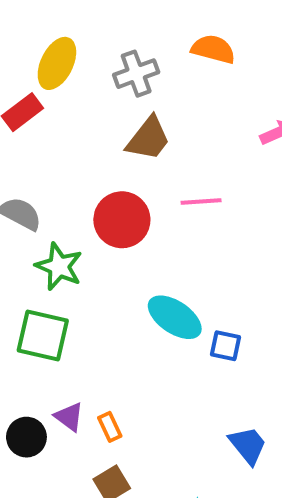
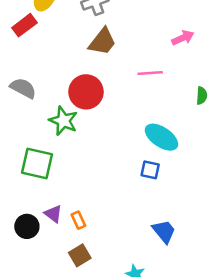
pink line: (201, 201) -> (150, 73), moved
green star: (59, 266) -> (63, 121), moved
cyan ellipse: (175, 317) -> (161, 137), moved

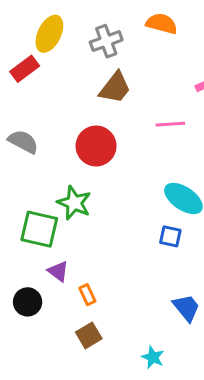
green star: (63, 121) -> (74, 203), moved
purple triangle: (53, 214) -> (58, 271), moved

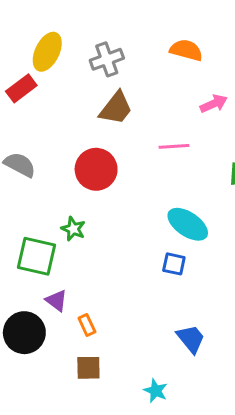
orange semicircle: (162, 24) -> (186, 50), moved
green star: (74, 203) -> (73, 229), size x0.7
black circle: (28, 302) -> (24, 333), size x1.4
brown square: (89, 335) -> (88, 368), turned 30

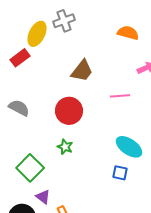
gray cross: (107, 59) -> (64, 21), moved
green star: (73, 229) -> (65, 147), moved
green square: (37, 256) -> (30, 168), turned 32

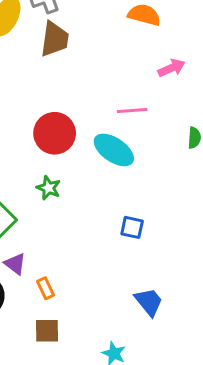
brown trapezoid: (82, 71) -> (55, 39), moved, turned -30
cyan ellipse: (129, 147) -> (114, 150), moved

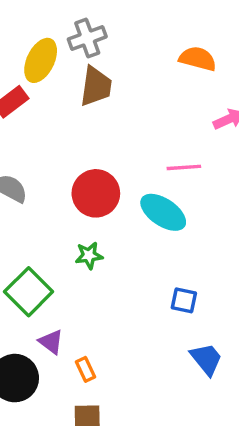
green star: (49, 188) -> (89, 255), turned -30
blue trapezoid: (149, 302) -> (206, 359), moved

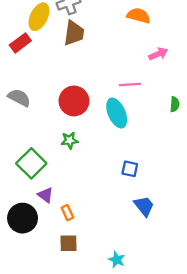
cyan ellipse: (163, 212) -> (117, 113), turned 32

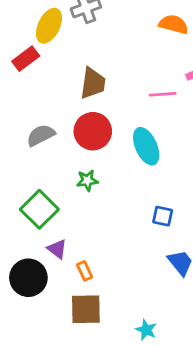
brown trapezoid: (74, 33) -> (93, 83), moved
pink line: (130, 85) -> (163, 94), moved
gray semicircle: (19, 98) -> (41, 135), moved, turned -55
brown square: (68, 243) -> (86, 309), size x1.4

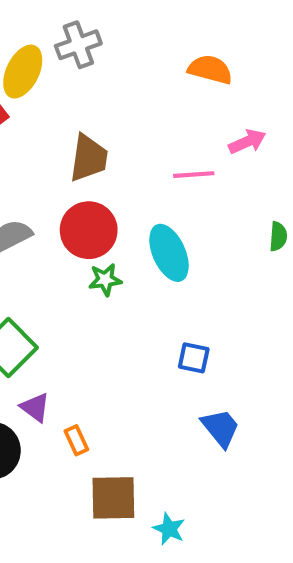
green star: (87, 180) -> (105, 280), moved
brown square: (86, 309) -> (113, 498), moved

